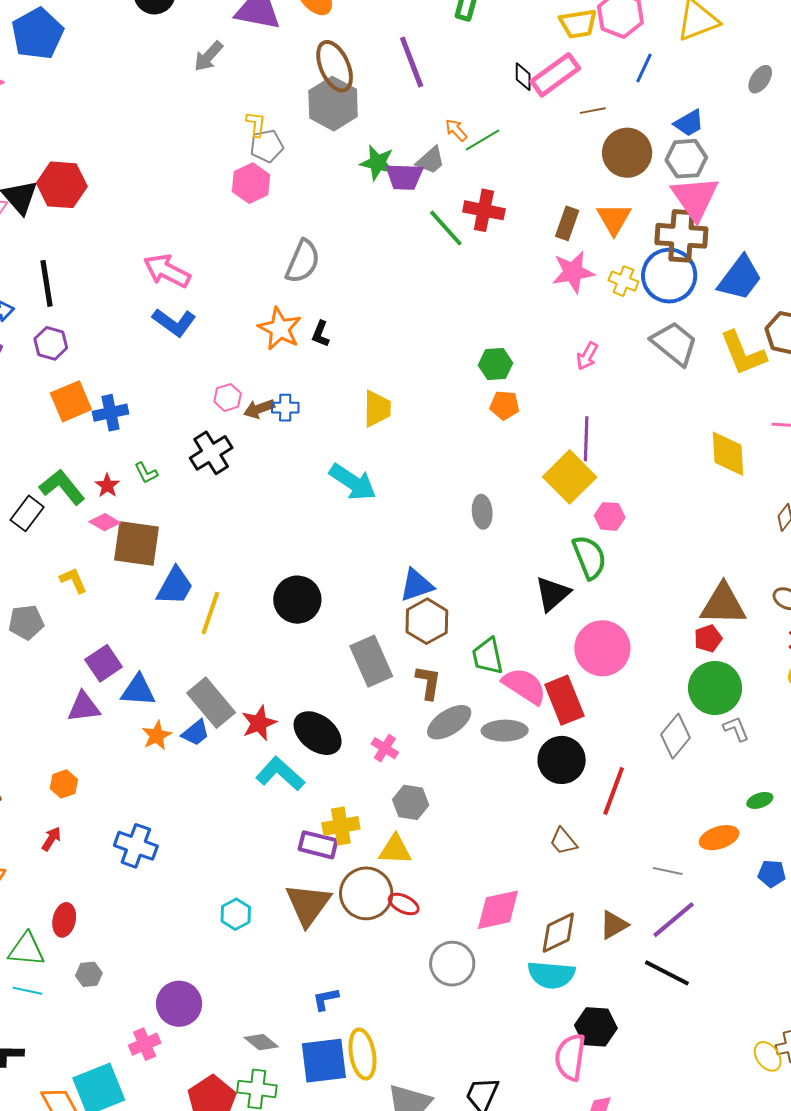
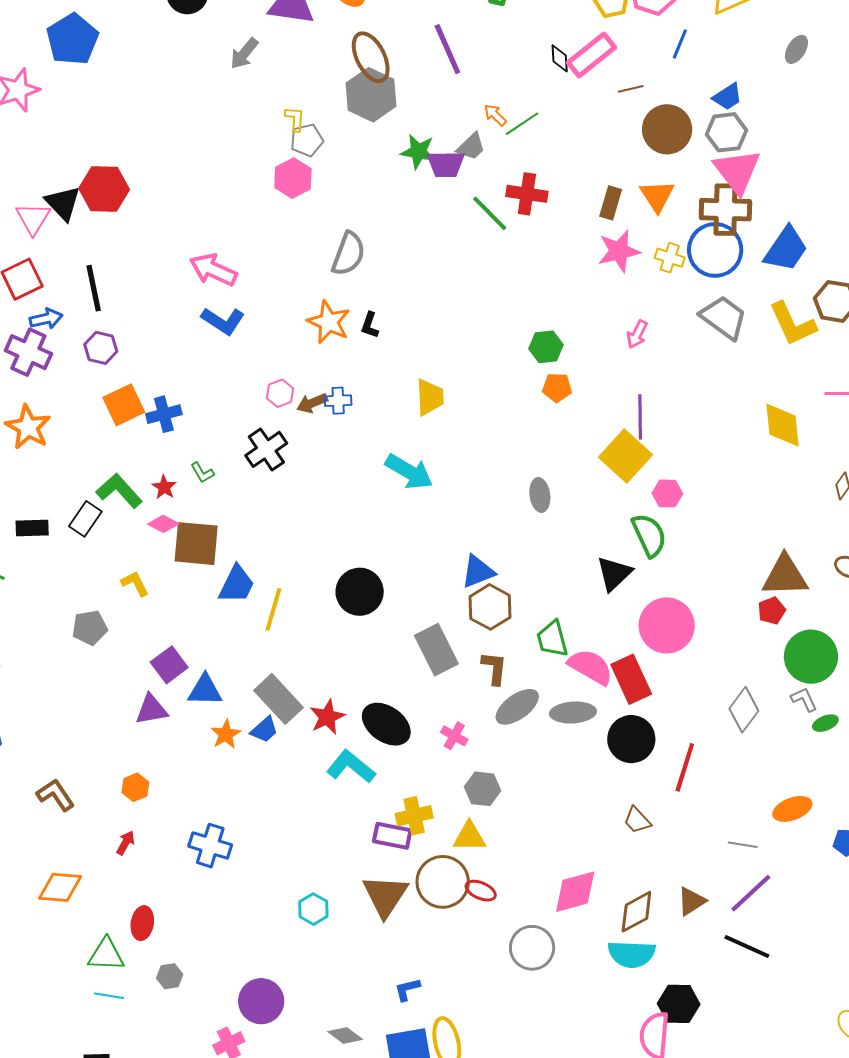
green circle: (715, 688) -> (811, 657), moved
green ellipse: (760, 800) -> (825, 723), moved

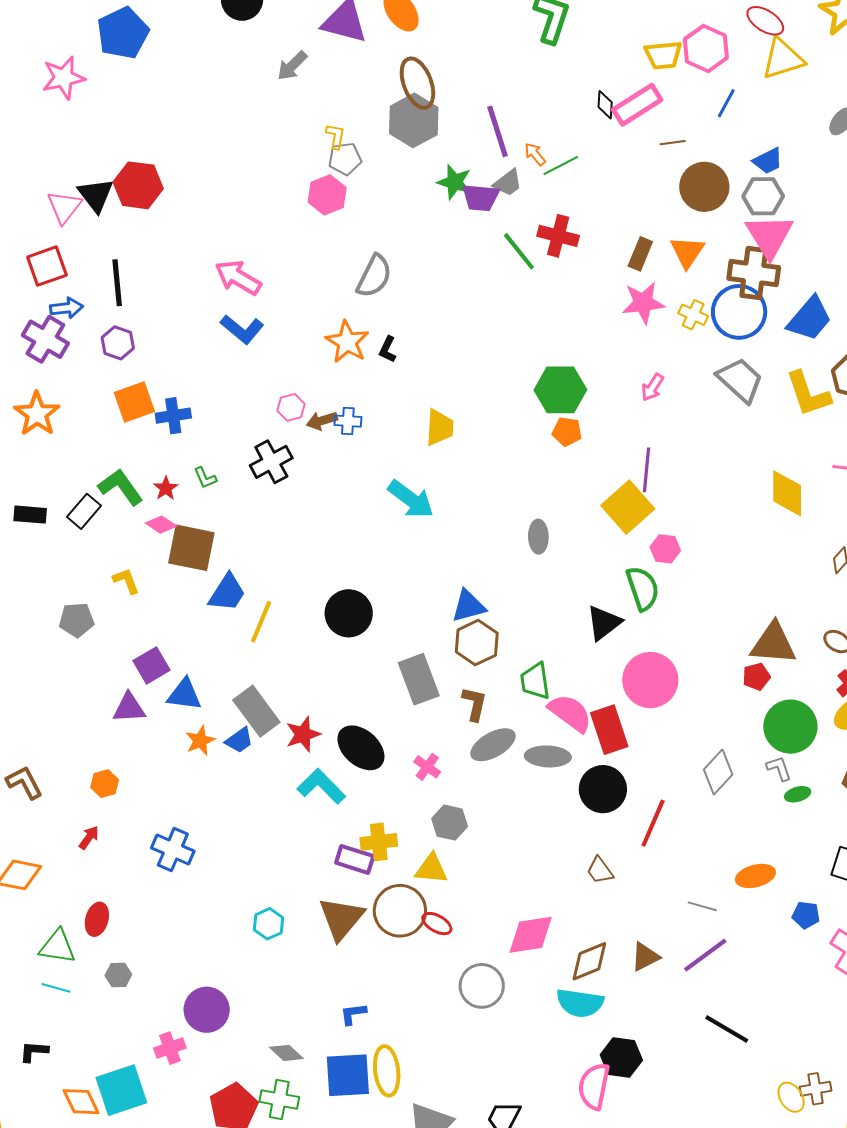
purple line: (447, 49) -> (498, 131), moved
green hexagon: (546, 347) -> (560, 390), size x1.5
black line: (747, 947) -> (727, 1029), moved

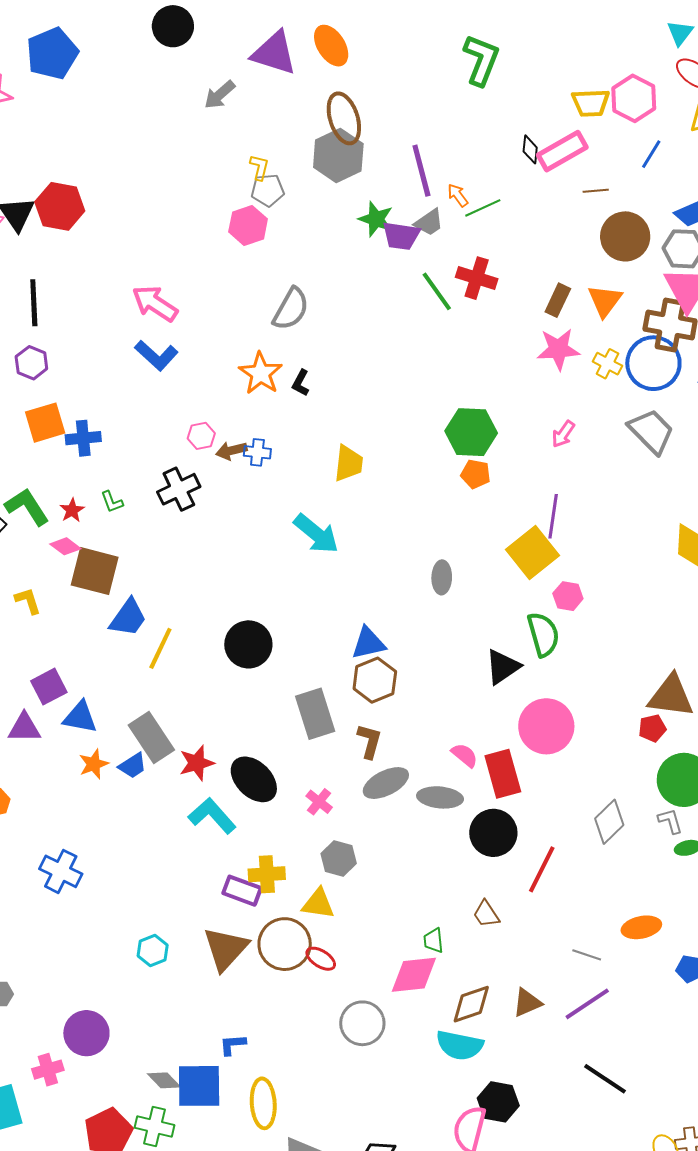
green trapezoid: (535, 681) -> (434, 941), moved, size x0.7
pink semicircle: (570, 713) -> (465, 755), size x0.6
blue square: (348, 1075) -> (199, 1086), moved

